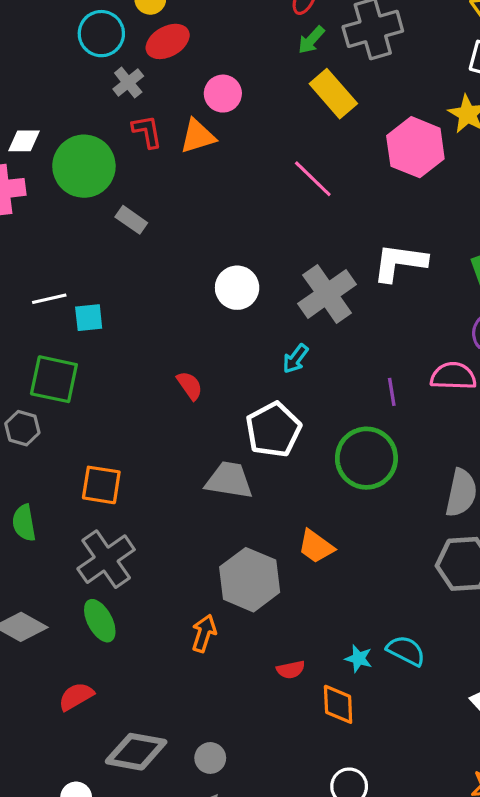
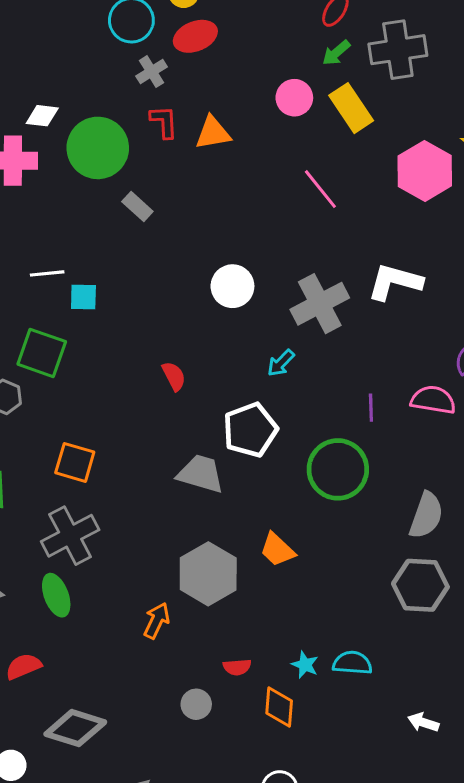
pink circle: (223, 94) -> (294, 98), moved
cyan semicircle: (406, 651) -> (352, 663), turned -30
gray circle: (210, 758) -> (196, 704), moved

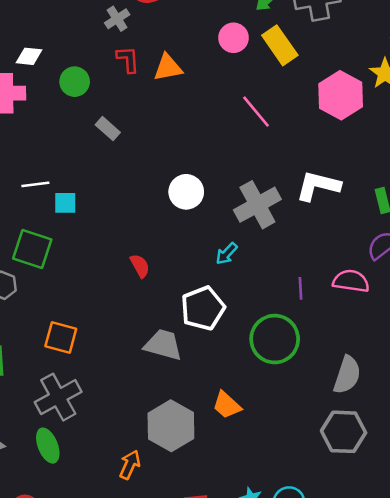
green circle: (98, 148) -> (75, 82), size x0.6

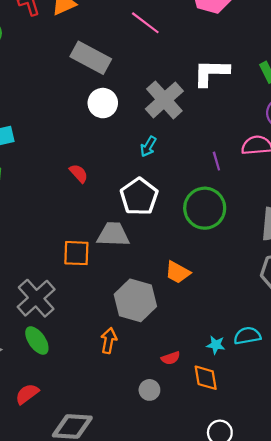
gray rectangle: (108, 129) -> (91, 58), moved, size x1.8
orange square: (61, 337) -> (76, 253), moved

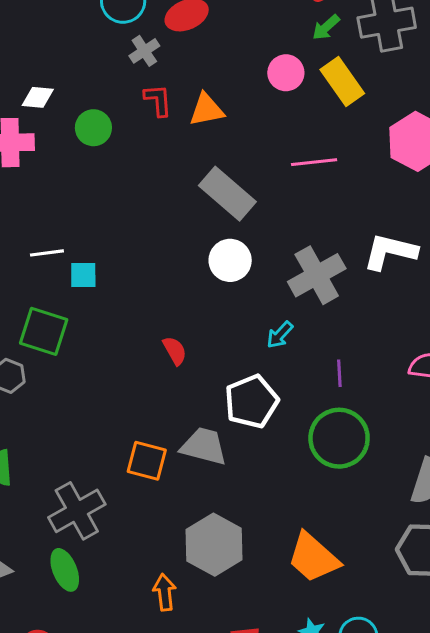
pink line: (145, 23) -> (314, 162), turned -56
purple line: (216, 161) -> (339, 373), moved
orange trapezoid: (178, 272) -> (313, 558), moved, size x1.5
orange arrow: (109, 341) -> (164, 592), turned -30

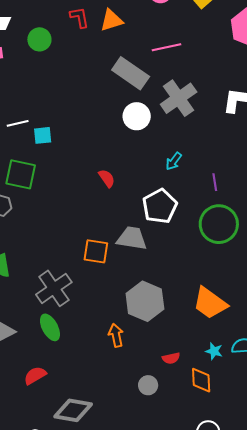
pink line: (314, 162) -> (166, 47), moved
gray cross: (317, 275) -> (179, 98), moved

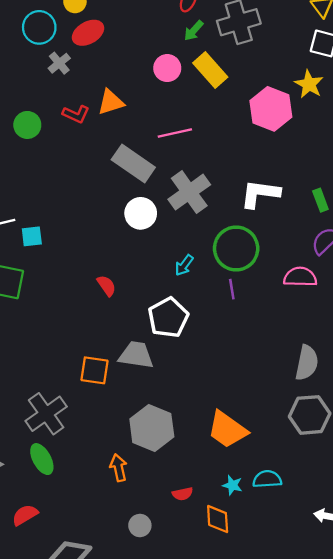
red L-shape: (79, 17) -> (76, 114), moved, turned 125
green circle: (219, 224) -> (236, 248), moved
gray circle: (148, 385) -> (140, 526), moved

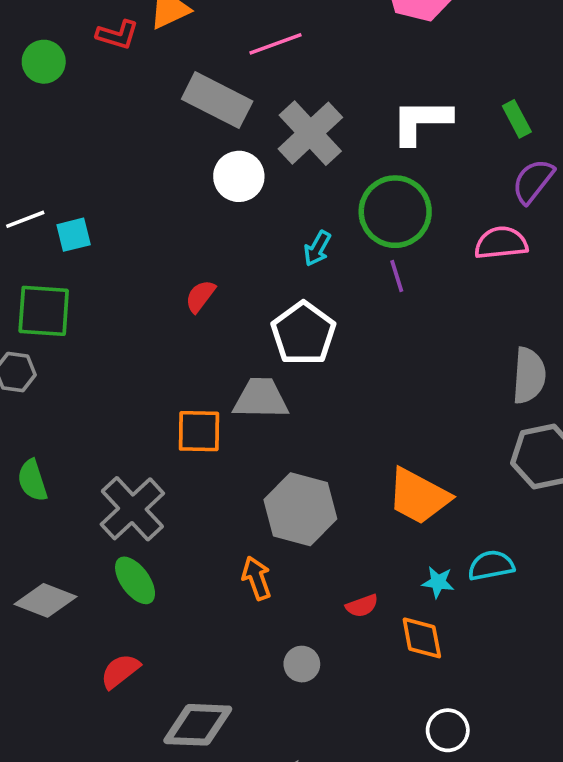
red semicircle: (106, 286) -> (200, 296), turned -100

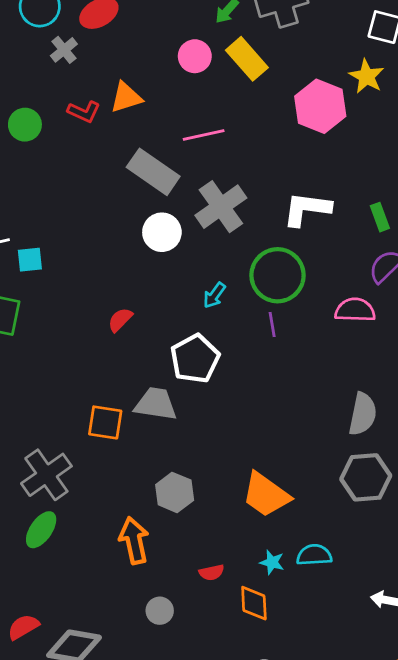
gray hexagon: (300, 509) -> (175, 492), size x0.7
orange arrow: (257, 578) -> (134, 540), size x1.4
green ellipse: (135, 580) -> (41, 530), turned 63
red semicircle: (120, 671) -> (23, 627), moved

